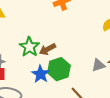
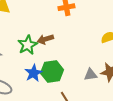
brown arrow: (47, 49) -> (45, 39), moved

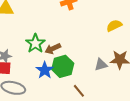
brown arrow: (45, 39) -> (53, 49), moved

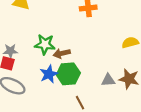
green star: (35, 43) -> (45, 44), turned 30

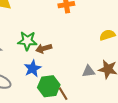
green hexagon: (68, 74) -> (49, 86), moved

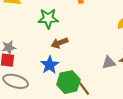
green star: (27, 41) -> (48, 18), moved

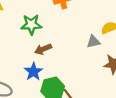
gray triangle: (109, 63) -> (93, 42), moved

